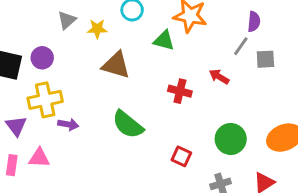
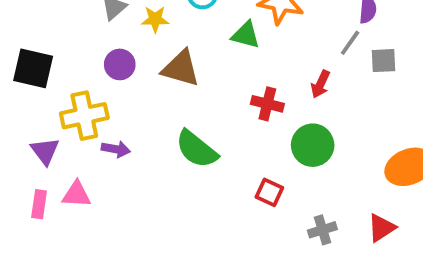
purple circle: (42, 58) -> (120, 64), moved
red arrow: (219, 77) -> (320, 84), turned -96
green circle: (231, 139) -> (313, 145), moved

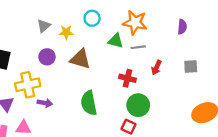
gray line: (350, 43) -> (138, 47), moved, turned 48
gray square: (383, 61) -> (191, 67), moved
green circle: (313, 145) -> (138, 105), moved
green semicircle: (197, 149) -> (89, 103), turned 40

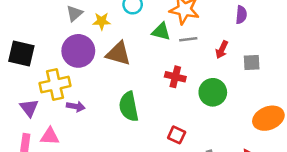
purple circle: (47, 57) -> (78, 51), size x1.6
red arrow: (156, 68) -> (222, 50), moved
green circle: (138, 105) -> (213, 92), moved

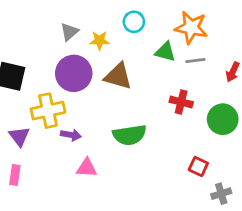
green semicircle: (129, 107) -> (130, 135), turned -88
red square: (177, 135) -> (198, 166), moved
pink triangle: (50, 136) -> (87, 168), moved

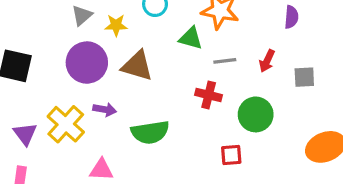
gray line: (195, 60) -> (225, 61), moved
yellow cross: (48, 111) -> (66, 124), moved, turned -36
purple arrow: (71, 135) -> (105, 110), moved
red square: (198, 166) -> (231, 155), moved, turned -30

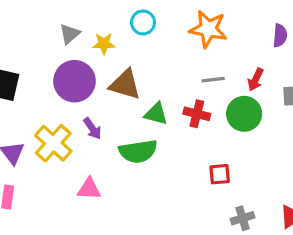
green triangle: (191, 38) -> (156, 114), moved
purple arrow: (105, 110) -> (92, 128), turned 45
green circle: (256, 114) -> (244, 114), moved

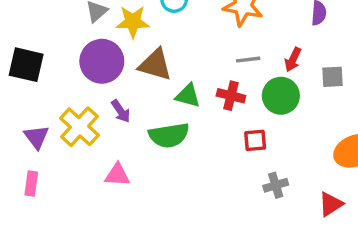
yellow star: (104, 44) -> (133, 22), size x1.4
red square: (220, 174) -> (255, 140), moved
gray cross: (242, 218) -> (276, 185), moved

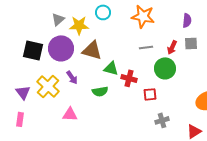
black square: (26, 65) -> (33, 50), moved
gray square: (332, 77) -> (191, 43), moved
red cross: (231, 96) -> (129, 78), moved
green semicircle: (169, 135) -> (100, 91), size x0.7

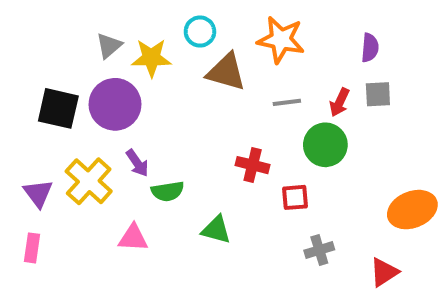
brown triangle: (92, 50) -> (226, 72), moved
green triangle: (111, 68) -> (216, 230), moved
green semicircle: (100, 91) -> (168, 191), moved

